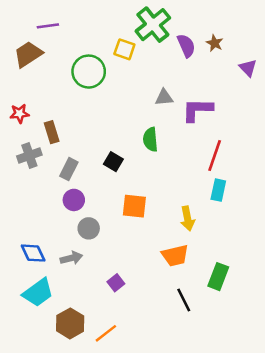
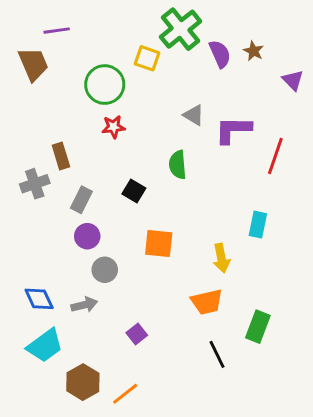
brown trapezoid: (28, 54) -> (33, 64), turned 100
gray triangle: (164, 97) -> (194, 115), turned 36
red star: (19, 114) -> (113, 127), moved
red line: (215, 156) -> (275, 156), moved

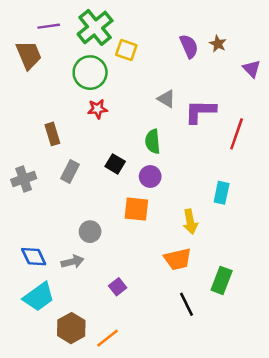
green cross: (181, 29) -> (95, 27), moved
gray cross: (35, 184) -> (24, 179), moved
purple circle: (87, 236) -> (150, 176), moved

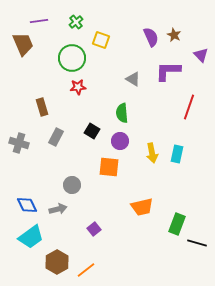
green cross: (95, 27) -> (76, 22), size x0.5
purple L-shape: (200, 111) -> (168, 71), moved
gray cross: (24, 179) -> (19, 143), turned 36
yellow arrow: (190, 222) -> (152, 153), moved
black line: (186, 304) -> (197, 243), moved, turned -48

